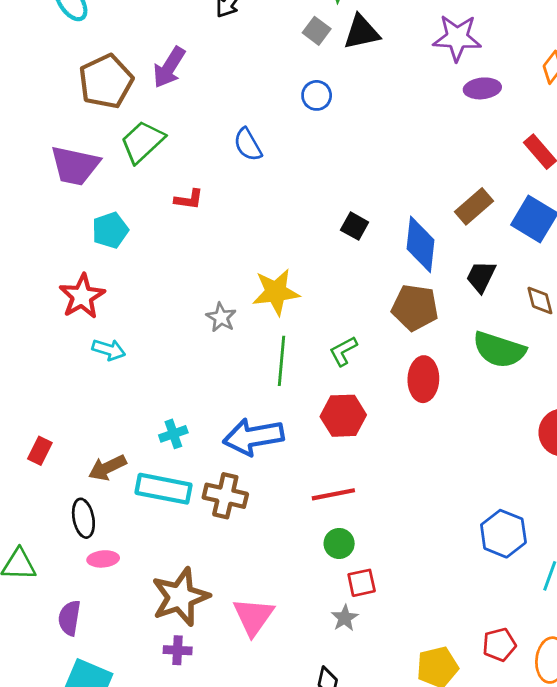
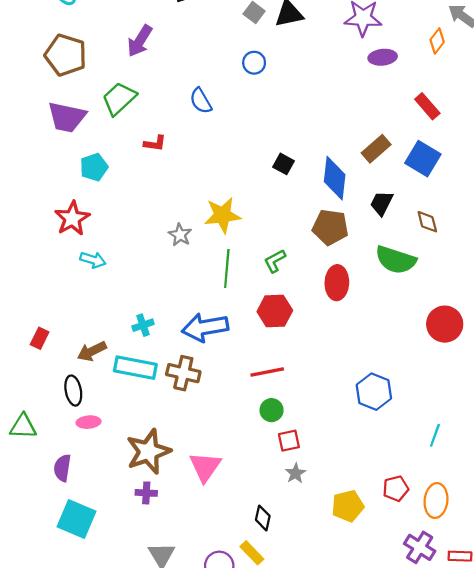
brown pentagon: (106, 81) -> (66, 55), moved, turned -30
blue hexagon: (503, 534) -> (374, 392), moved
gray star: (345, 618) -> (295, 473), moved

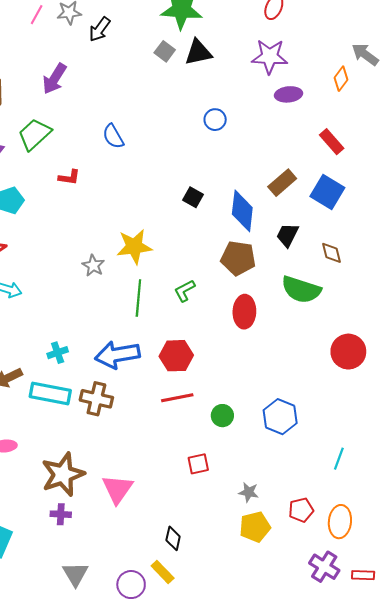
blue circle: (254, 63) -> (215, 120), moved
red hexagon: (275, 311) -> (176, 356), moved
green circle: (272, 410) -> (222, 416), moved
gray star: (295, 473) -> (249, 492), moved, turned -30

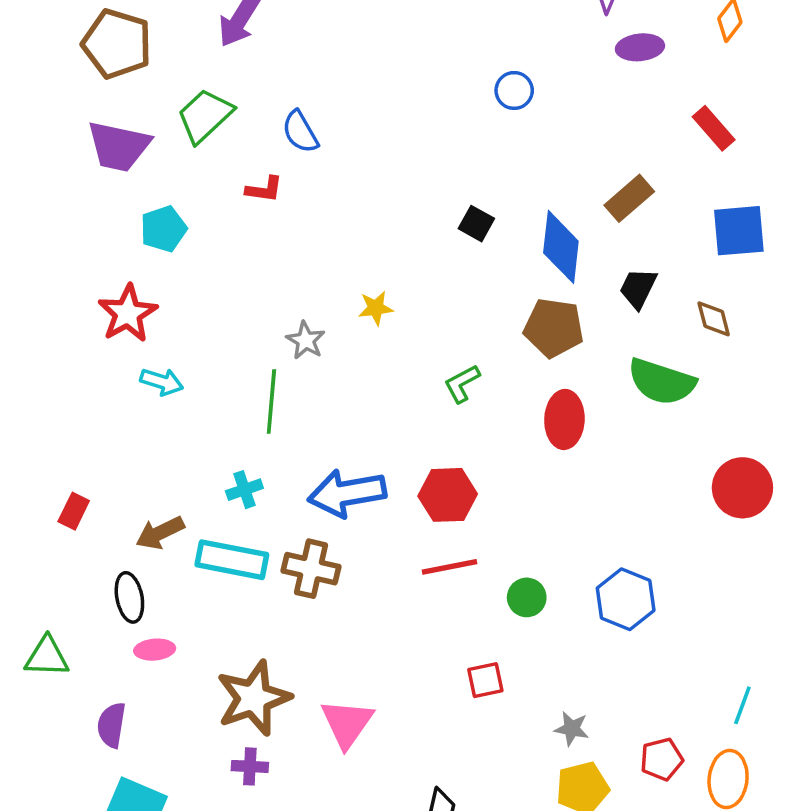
blue semicircle: (113, 136) -> (300, 132), moved
blue square: (327, 192) -> (739, 231), moved, turned -36
yellow star: (134, 247) -> (376, 308), size x0.6
green line: (138, 298) -> (271, 401), moved
cyan line: (339, 459) -> (742, 705), moved

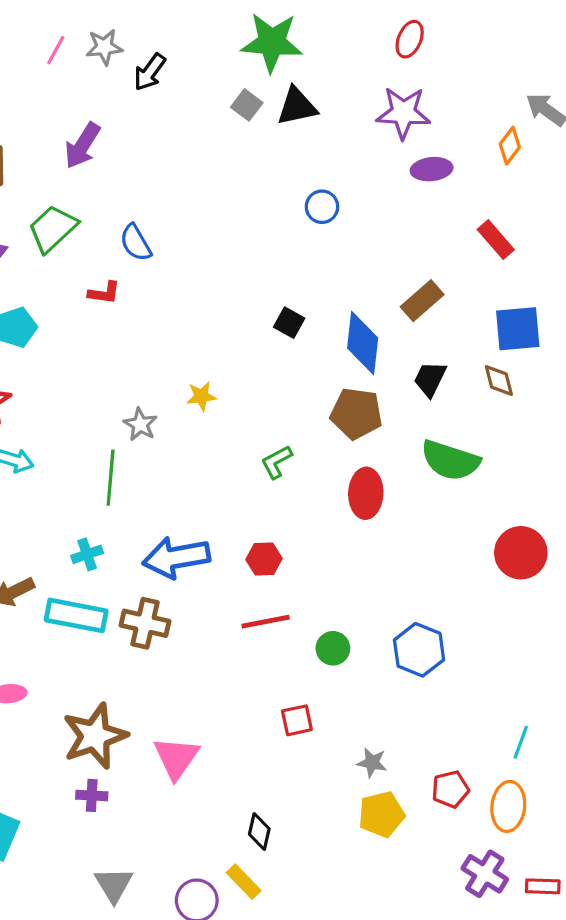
brown diamond: (714, 319) -> (499, 381), moved
red hexagon: (448, 495) -> (264, 559), size x0.7

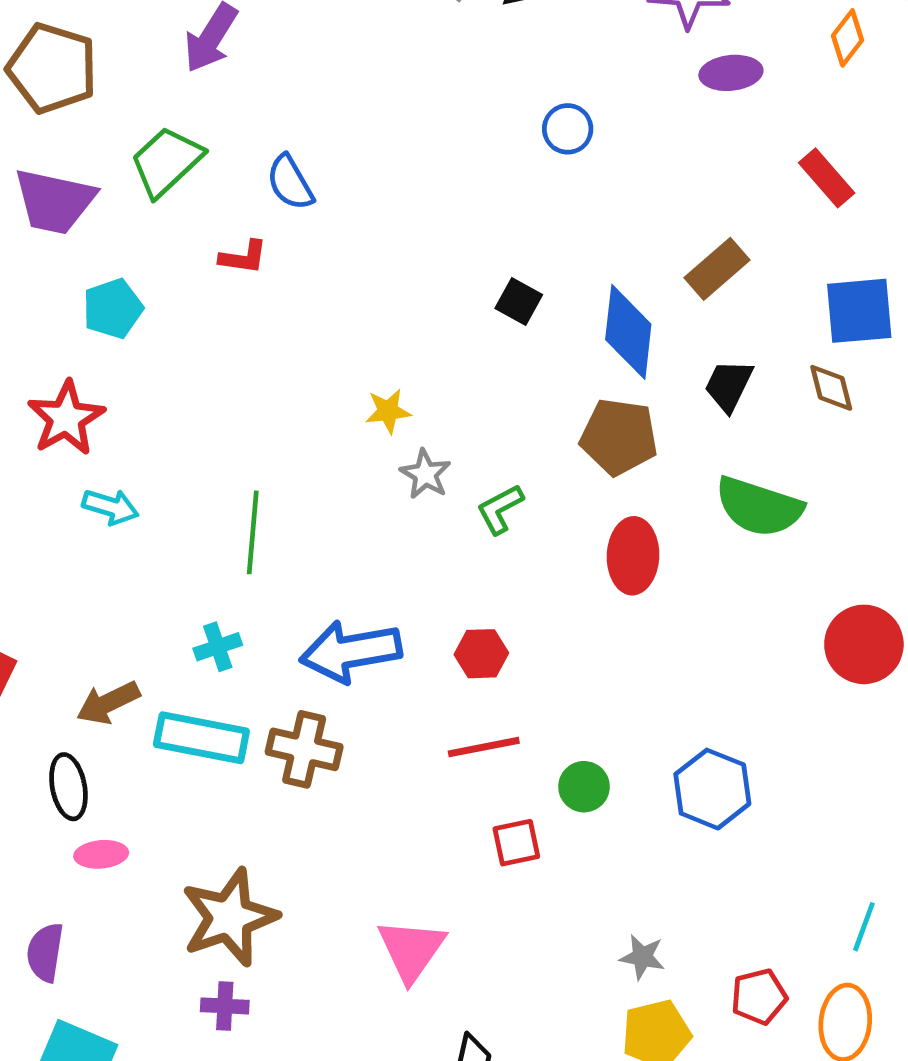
gray star: (140, 424) -> (425, 474), moved
red square: (297, 720) -> (516, 843), moved
pink triangle: (176, 758) -> (411, 950), moved

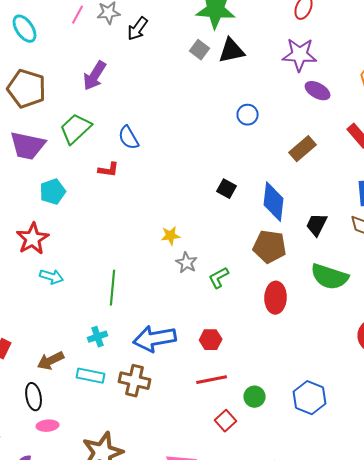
purple ellipse: (731, 73) -> (318, 91), turned 35
brown rectangle: (717, 269) -> (303, 149), moved
cyan rectangle: (201, 738) -> (91, 376), size x0.7
red square: (516, 843) -> (226, 421), turned -30

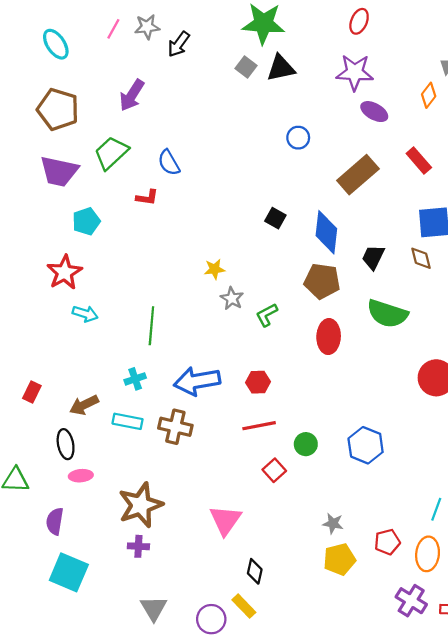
brown rectangle: (303, 149) -> (358, 175), size x1.4

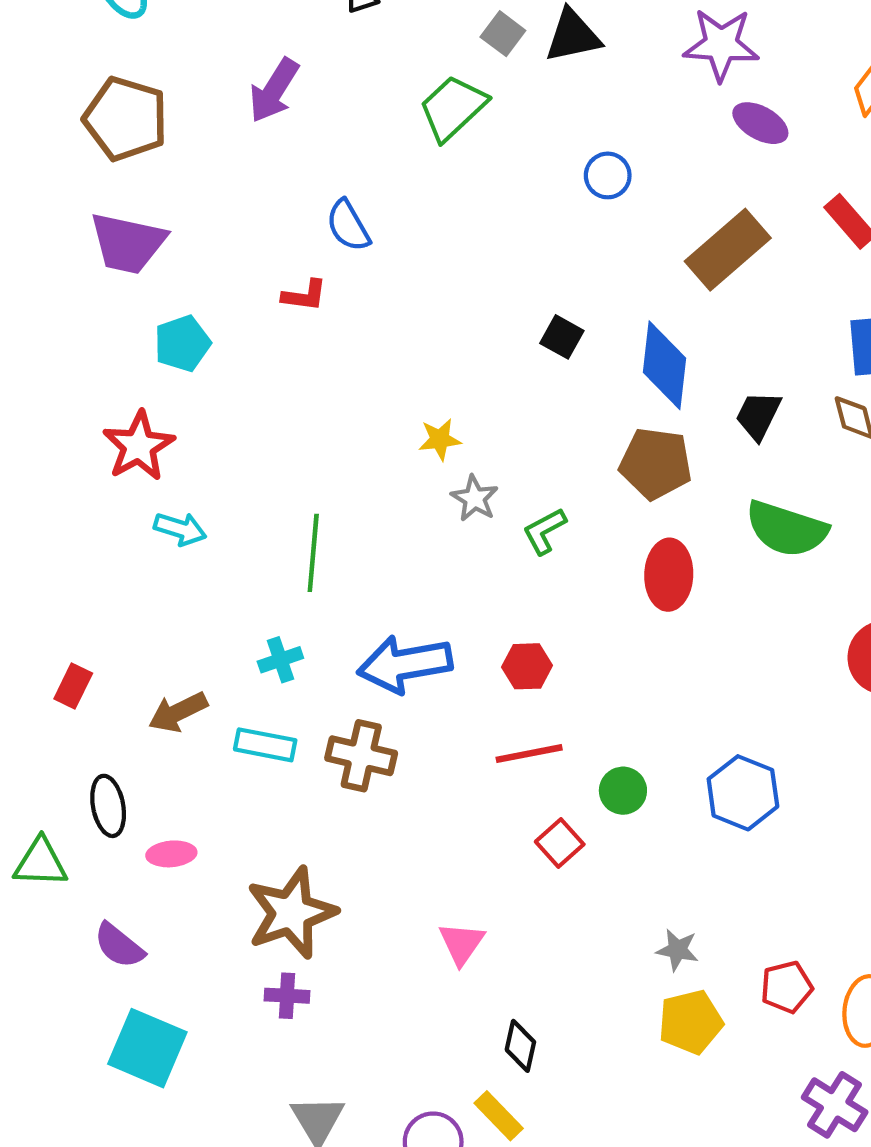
green trapezoid: (111, 153) -> (453, 108), moved
black ellipse: (66, 444) -> (108, 806), moved
pink triangle: (225, 520) -> (462, 943), size x0.7
purple semicircle: (55, 521) -> (119, 946), turned -60

